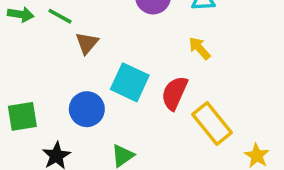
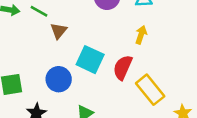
yellow arrow: (200, 48) -> (141, 35), turned 60

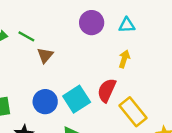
cyan square: (90, 60) -> (77, 99), moved, turned 32

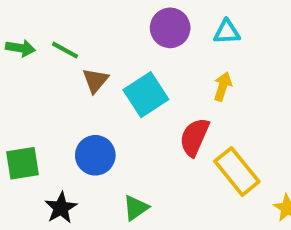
cyan square: (77, 99) -> (146, 95), moved

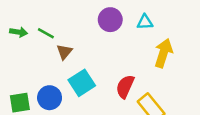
yellow arrow: (223, 87) -> (163, 53), moved, size x1.6
cyan square: (146, 95) -> (82, 83), moved
blue circle: (95, 155) -> (50, 98), moved

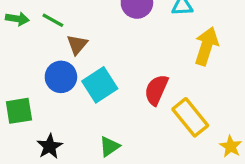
blue circle: (50, 98) -> (61, 77), moved

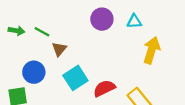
blue circle: (61, 77) -> (34, 72), moved
red semicircle: (156, 90) -> (104, 88), moved, turned 40

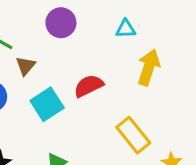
purple circle: (102, 19) -> (61, 23), moved
red semicircle: (104, 88) -> (89, 86), moved

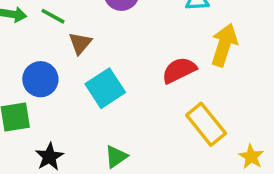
red semicircle: (89, 86) -> (179, 70), moved

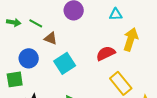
brown triangle: (80, 43) -> (51, 38), turned -48

